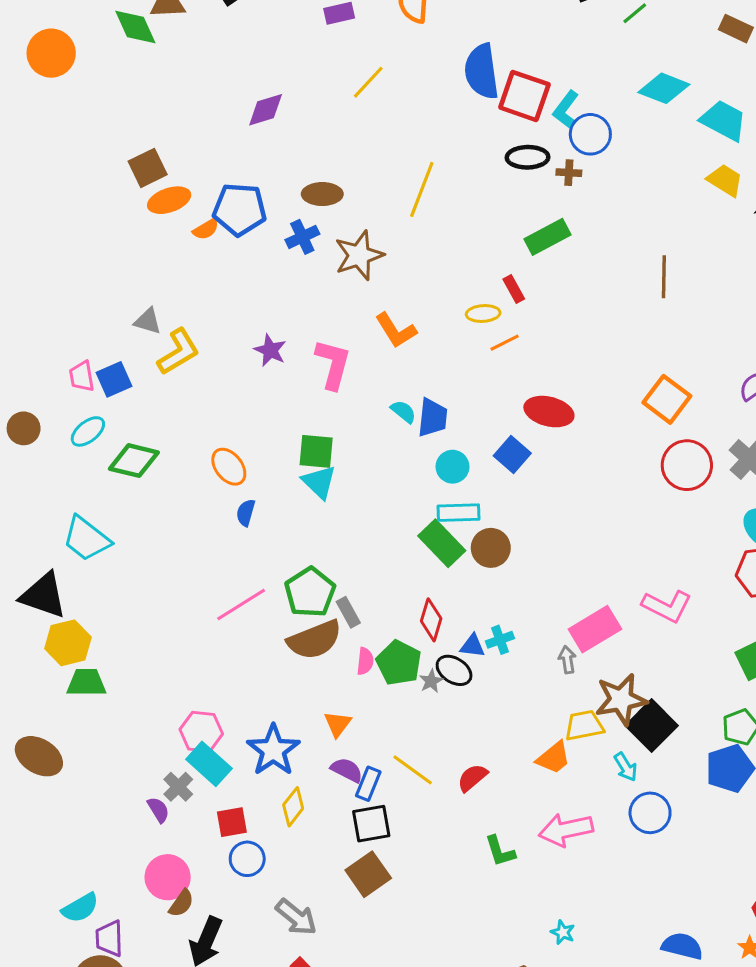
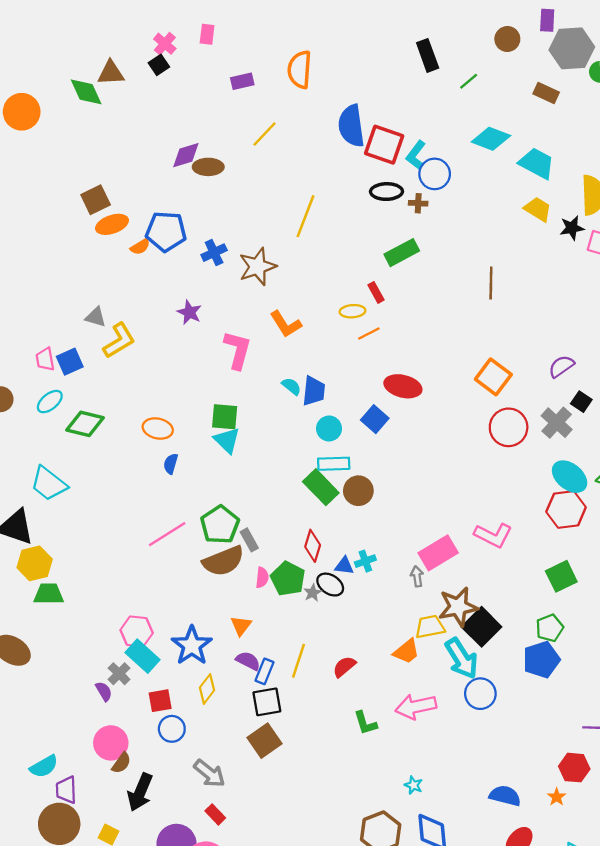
brown ellipse: (322, 194) -> (208, 167), moved
purple star: (270, 350) -> (189, 312), moved
orange ellipse: (229, 467) -> (158, 429), turned -40
cyan arrow: (626, 767) -> (462, 658), size x1.8
yellow line: (413, 770) -> (299, 661), turned 72

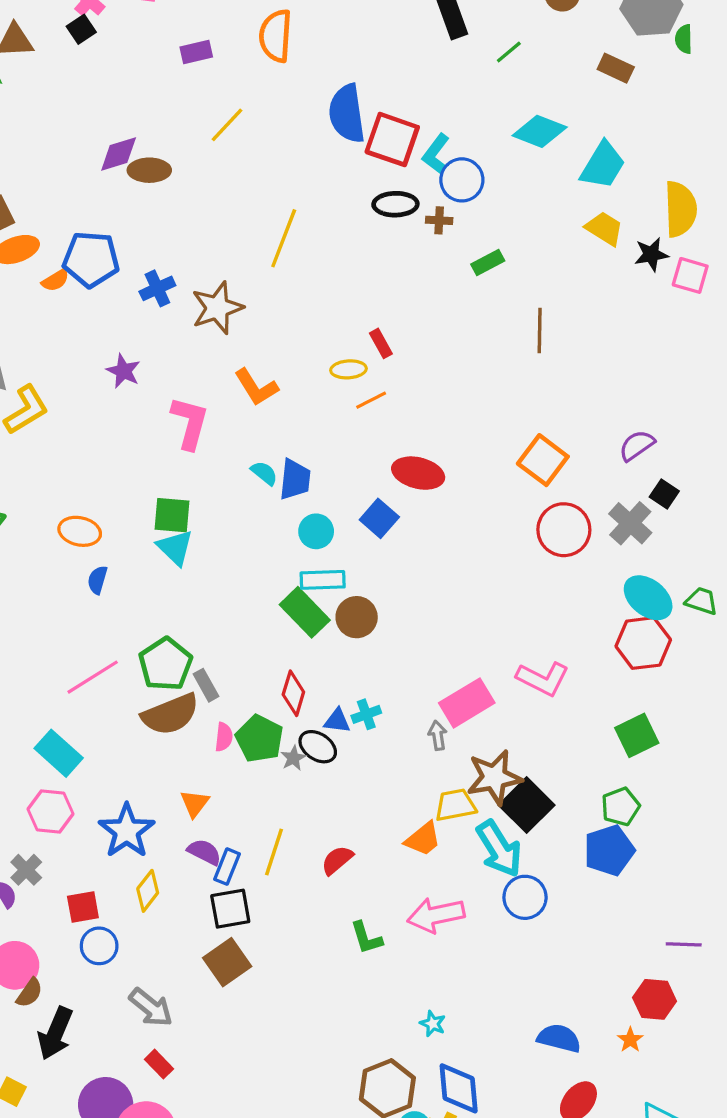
cyan trapezoid: (537, 163) -> (603, 165), turned 93
green rectangle: (402, 253) -> (488, 263), moved, size x0.7
cyan rectangle: (142, 656) -> (59, 753), moved

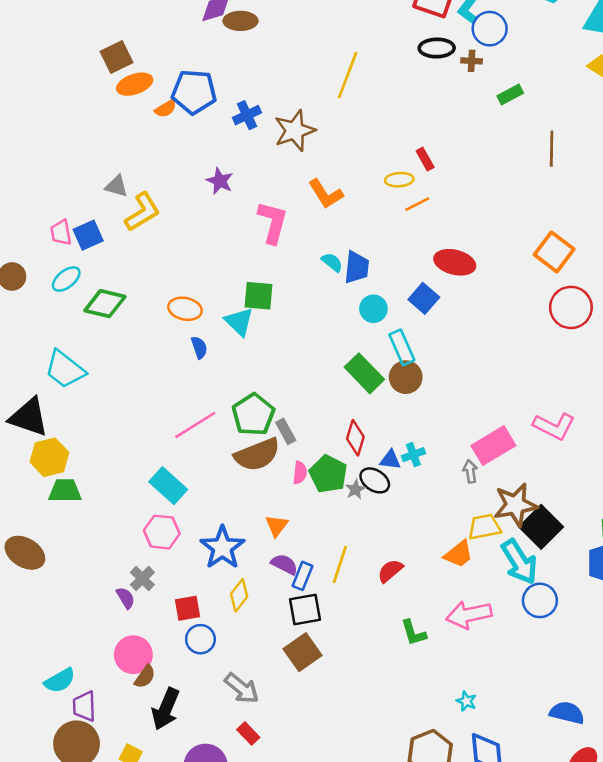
cyan triangle: (175, 548) -> (239, 322), moved
blue semicircle: (97, 580) -> (199, 347), turned 145
cyan rectangle: (323, 580) -> (402, 347), moved, turned 68

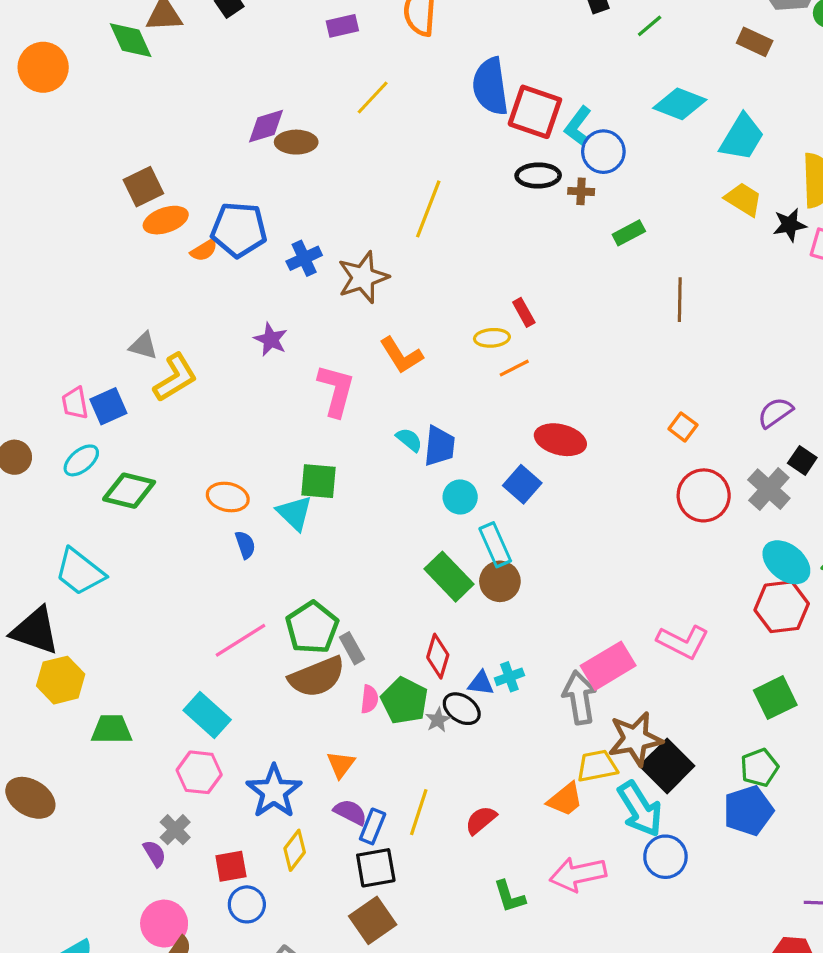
orange square: (554, 252) -> (683, 427), size x0.6
gray arrow: (470, 471) -> (579, 698), size x1.8
green trapezoid: (65, 491) -> (112, 729), moved

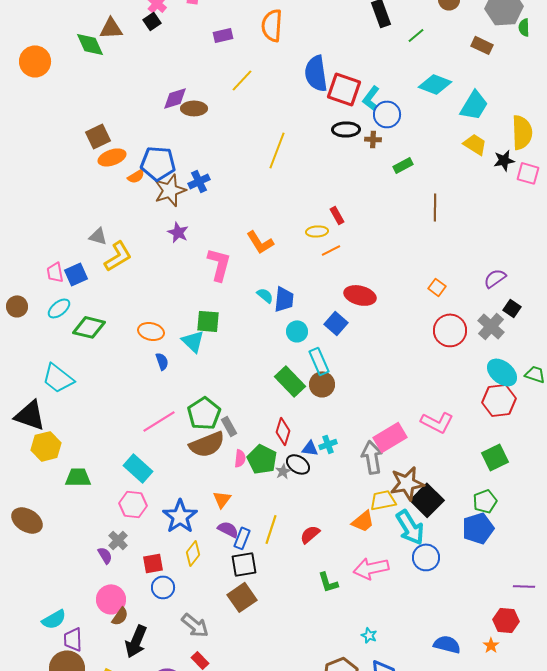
brown star: (363, 277) -> (170, 190), moved

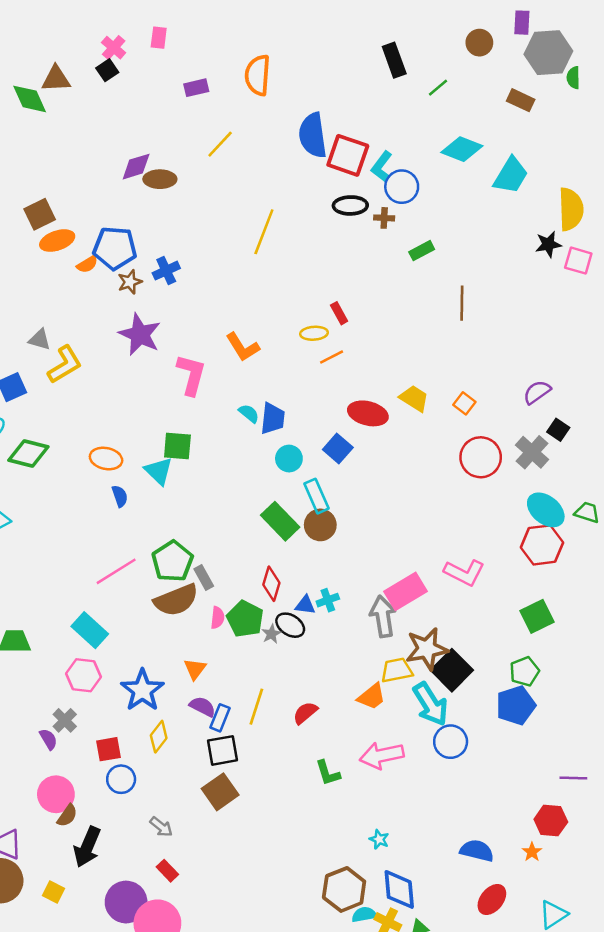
yellow trapezoid: (475, 144) -> (414, 398), moved
brown star: (170, 190) -> (130, 282), size x0.6
purple star: (178, 232) -> (140, 334), size x1.6
gray arrow: (195, 625) -> (161, 827), size x0.7

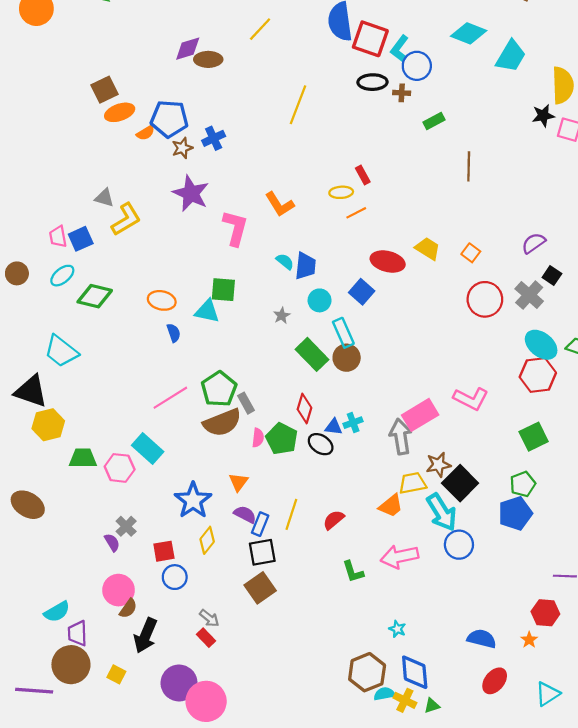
cyan triangle: (159, 471) -> (207, 311), turned -32
gray star: (271, 634) -> (282, 316), moved
brown star: (427, 649) -> (438, 465), size x0.7
pink hexagon: (83, 675) -> (120, 468), moved
red rectangle: (167, 871) -> (206, 638), moved

